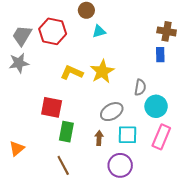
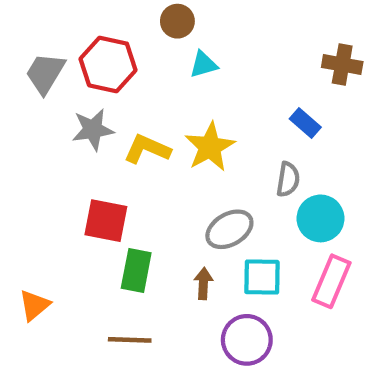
blue rectangle: (160, 55) -> (305, 123), moved, turned -48
gray star: (19, 63) -> (93, 130), moved
brown line: (63, 165) -> (130, 340), turned -60

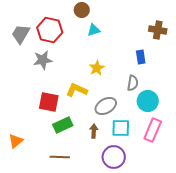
blue rectangle: (305, 123) -> (141, 57), turned 40
yellow star: (210, 147) -> (97, 68), size x0.7
yellow L-shape: (147, 149) -> (77, 90), moved
green rectangle: (136, 270) -> (63, 125), turned 54

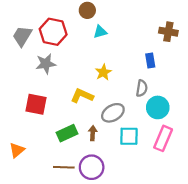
red square: (49, 102) -> (36, 104), moved
brown arrow: (94, 131) -> (93, 133), moved
purple circle: (114, 157) -> (92, 167), moved

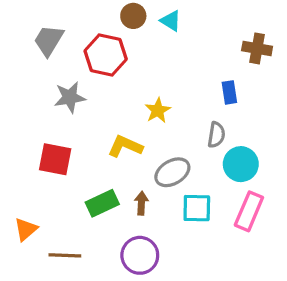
red hexagon: (53, 32) -> (106, 55), moved
cyan triangle: (100, 32) -> (171, 21), moved, turned 48
gray trapezoid: (22, 36) -> (49, 40), moved
brown line: (64, 167) -> (65, 255), moved

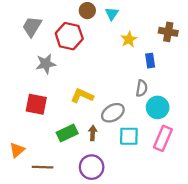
cyan triangle: (171, 21) -> (112, 14), turned 32
yellow star: (158, 110) -> (129, 39), moved

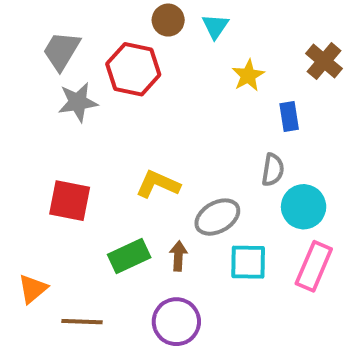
brown cross: (168, 32) -> (324, 61), turned 30
gray star: (46, 64) -> (78, 102), moved

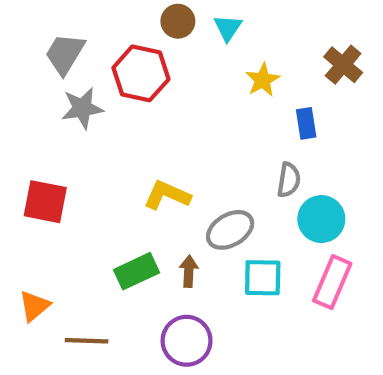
red square: (70, 201) -> (45, 202), moved

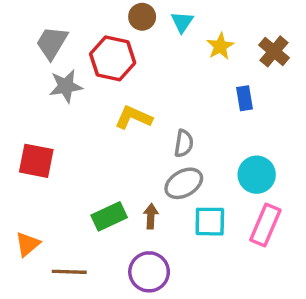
yellow star: (263, 80) -> (220, 46), moved
gray semicircle: (289, 180) -> (184, 143), moved
yellow L-shape: (167, 195) -> (133, 117), moved

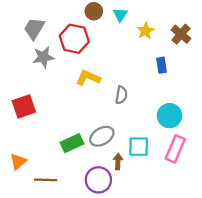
red square: (36, 161) -> (24, 106), turned -30
gray ellipse: (184, 183) -> (102, 136), moved
brown arrow: (151, 216) -> (118, 162), moved

